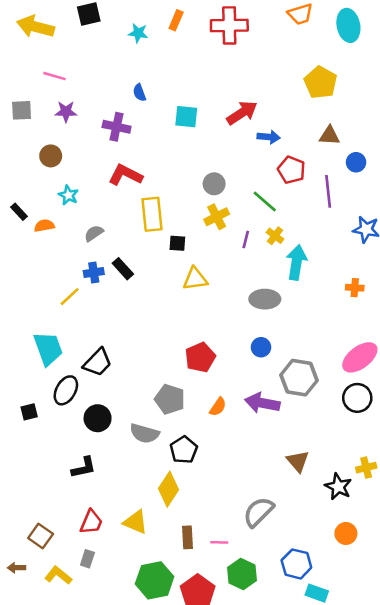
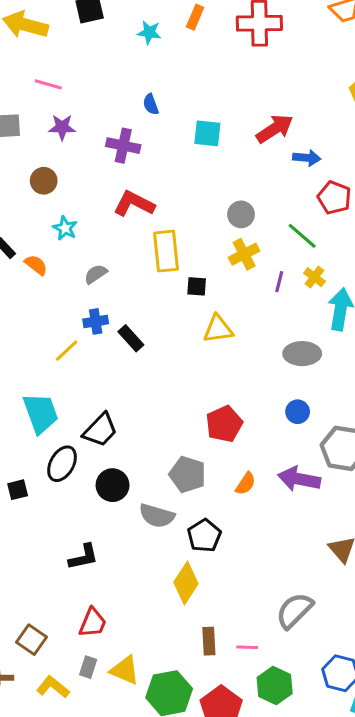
orange semicircle: (44, 226) -> (36, 265), turned 48
black rectangle: (123, 269) -> (131, 338), moved
black circle: (98, 418) -> (113, 485), moved
yellow triangle: (136, 522) -> (125, 670), moved

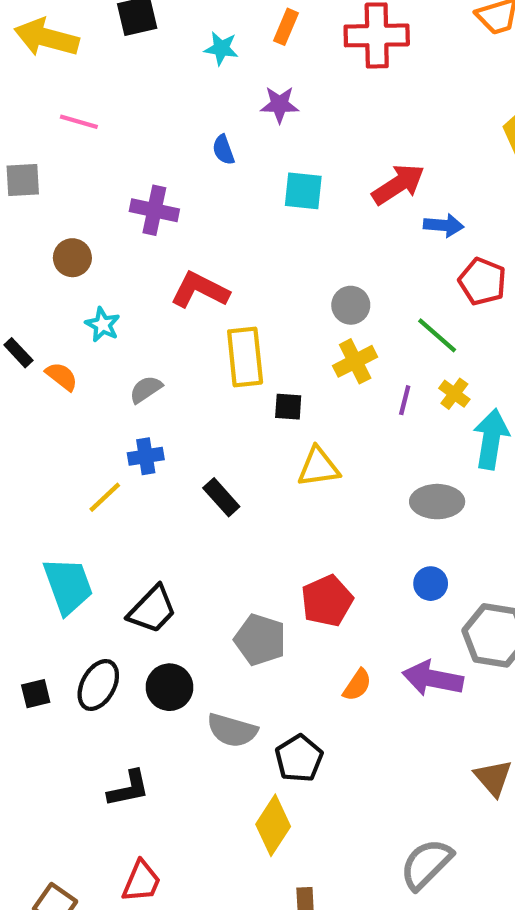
purple star: (62, 127) -> (280, 104), moved
purple cross: (123, 146) -> (154, 210), moved
black rectangle: (131, 338) -> (221, 497), moved
black ellipse: (62, 464) -> (98, 685), moved
gray pentagon: (187, 474) -> (260, 640), moved

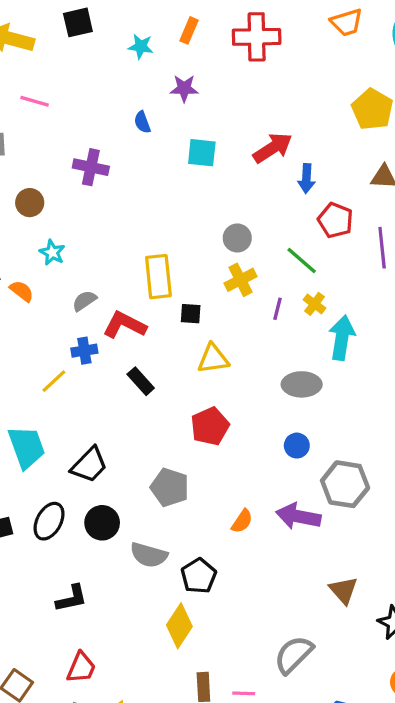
blue arrow: (444, 225) -> (306, 178), turned 88
red L-shape: (200, 290) -> (125, 325), moved
red pentagon: (327, 601) -> (210, 426), moved

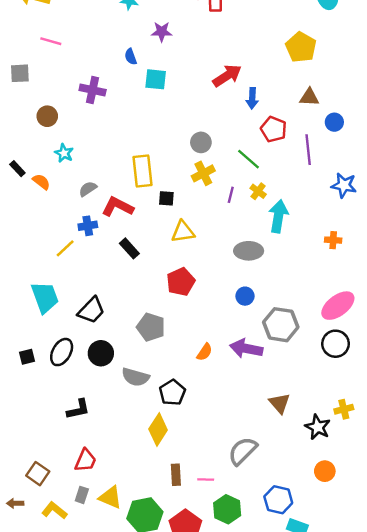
cyan square: (202, 153) -> (156, 79), moved

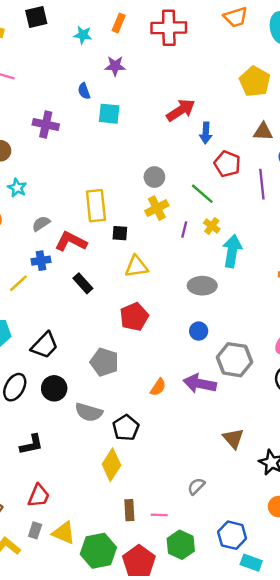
gray semicircle: (243, 451) -> (196, 486), size x0.6

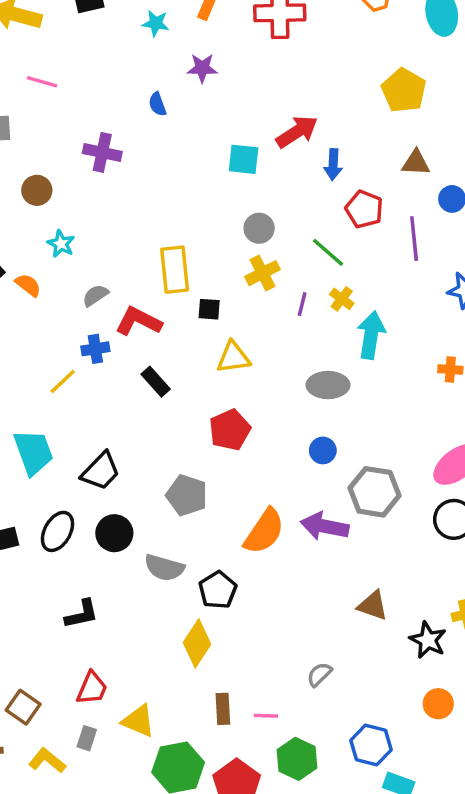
cyan square: (109, 114) -> (244, 159), moved
orange semicircle: (158, 387) -> (264, 531), size x1.8
brown triangle: (233, 438) -> (373, 606), turned -30
yellow triangle: (64, 533) -> (138, 721), moved

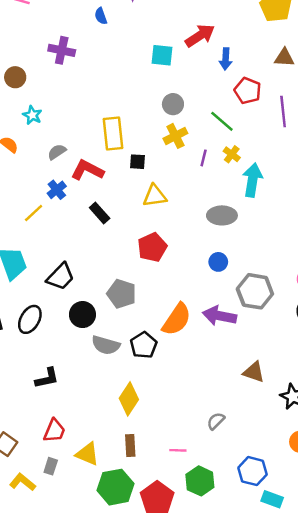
blue cross: (95, 349) -> (57, 190), turned -30
black circle: (114, 533) -> (82, 315), moved
black pentagon: (218, 590) -> (144, 345), moved
brown rectangle: (223, 709) -> (130, 445), moved

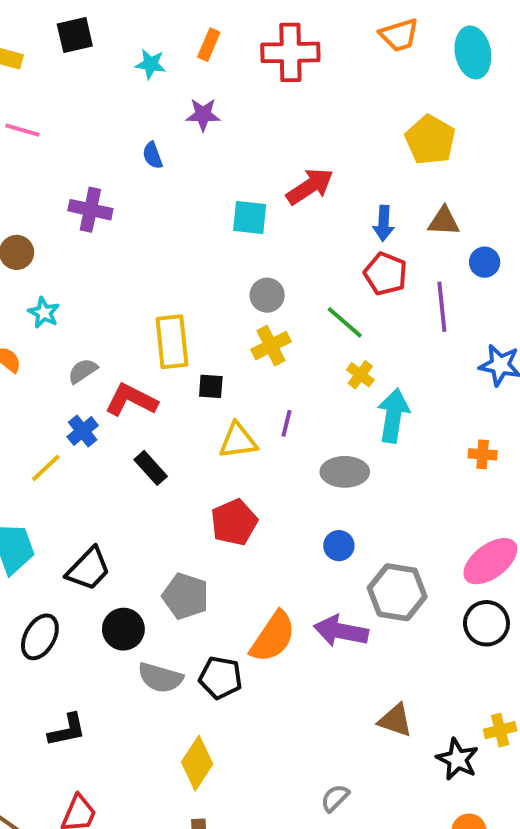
blue arrow: (226, 59) -> (384, 223), moved
purple line: (204, 158) -> (287, 423), moved
black pentagon: (144, 345) -> (220, 678), turned -30

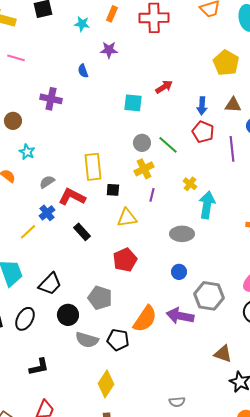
red arrow: (310, 186) -> (164, 87), size x0.7
green line: (345, 322) -> (168, 145), moved
purple line: (287, 423) -> (152, 195), moved
brown triangle: (395, 720) -> (223, 354), moved
gray semicircle: (335, 798) -> (177, 402), turned -140

